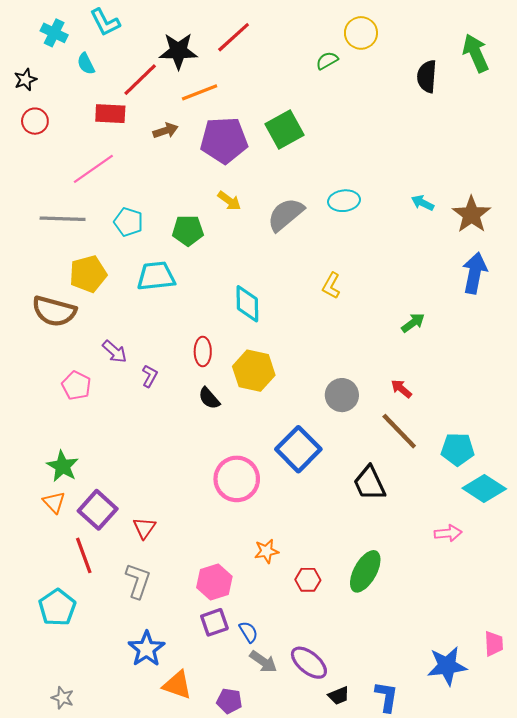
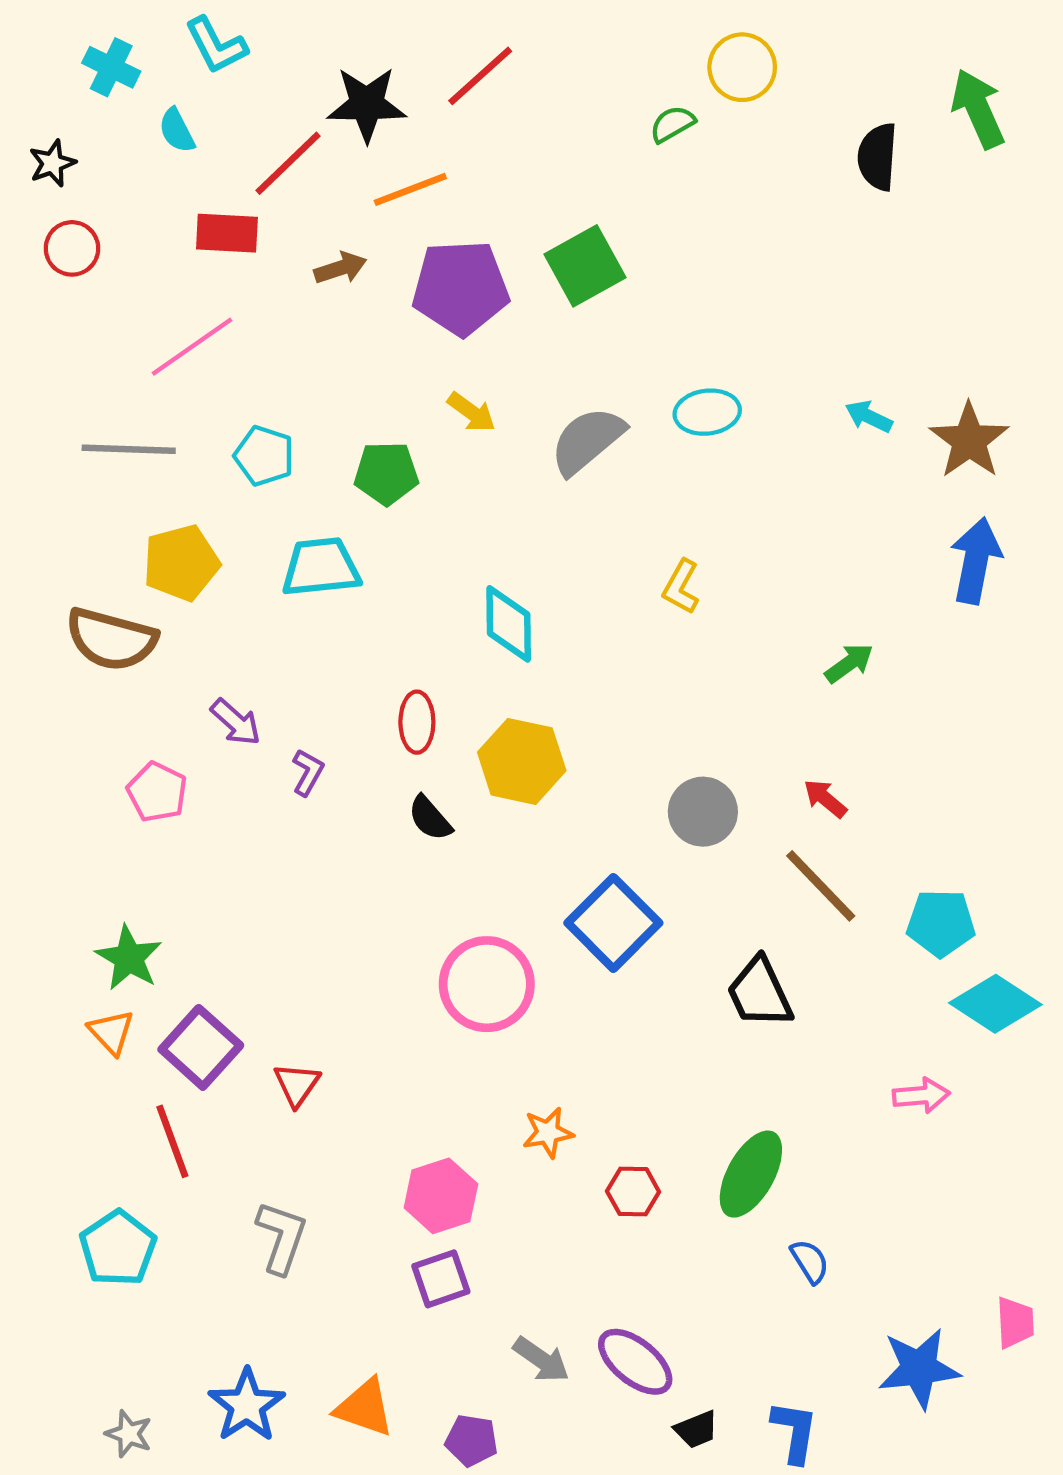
gray L-shape: (138, 581) -> (282, 1237), moved
blue semicircle: (248, 632) -> (810, 1261), moved
blue star: (146, 649) -> (247, 1405), moved

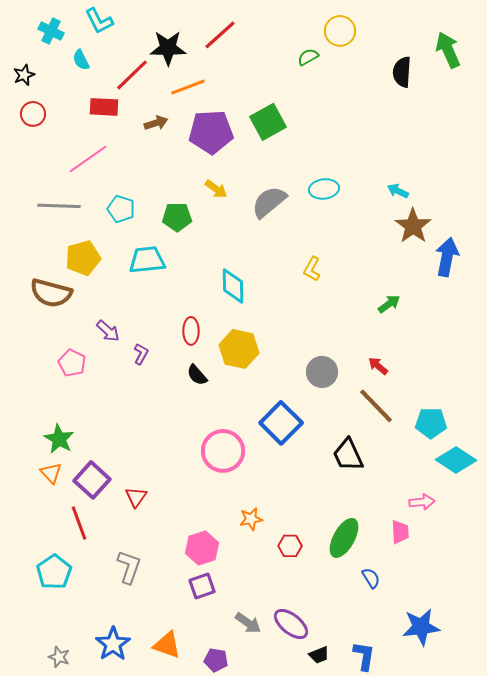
brown star: (969, 441) -> (413, 226), moved
pink trapezoid: (1015, 1322) -> (400, 532), moved

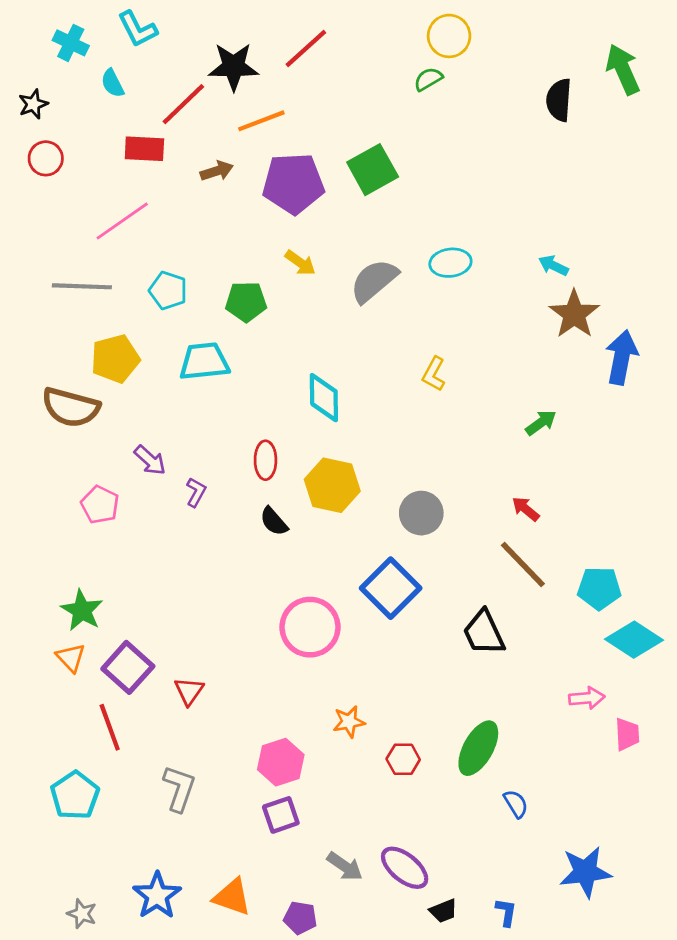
yellow circle: (340, 31) -> (449, 36), moved
gray circle: (322, 372) -> (421, 513), moved
pink trapezoid: (400, 532) -> (627, 734), moved
blue L-shape: (364, 656) -> (506, 912), size x0.7

